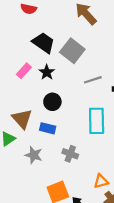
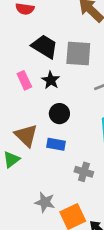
gray square: (72, 51) -> (78, 54), turned -30
pink rectangle: (24, 71) -> (24, 80), turned -63
gray star: (34, 155) -> (45, 202), moved

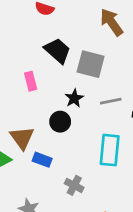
black star: (51, 80) -> (74, 98), moved
blue rectangle: (56, 144) -> (42, 160), moved

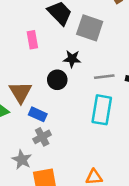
black star: (74, 98) -> (72, 59), turned 30
gray line: (111, 101) -> (104, 77), moved
gray cross: (74, 185) -> (42, 137), moved, turned 30

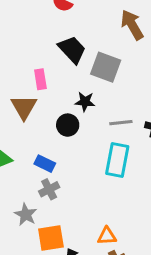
brown triangle: (20, 92) -> (24, 107), moved

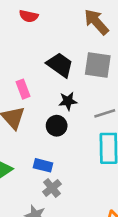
black trapezoid: (72, 50) -> (60, 65), moved
gray square: (106, 67) -> (98, 65), moved

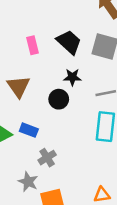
pink rectangle: (23, 89) -> (33, 45), moved
blue rectangle: (43, 165) -> (29, 130), moved

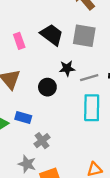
black star: (72, 77) -> (67, 68), moved

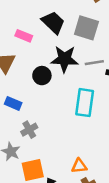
pink rectangle: (19, 41) -> (24, 36), moved, turned -56
black star: (67, 68) -> (65, 59), size x1.6
gray line: (89, 78) -> (94, 63), moved

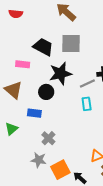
gray line: (94, 63) -> (87, 83), moved
blue rectangle: (13, 103) -> (34, 113), moved
cyan rectangle: (85, 103) -> (87, 104), size x0.6

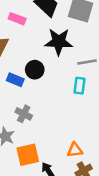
black circle: (46, 92) -> (35, 70), moved
gray cross: (48, 138) -> (24, 114), turned -32

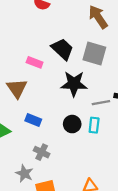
black circle: (35, 70) -> (72, 124), moved

